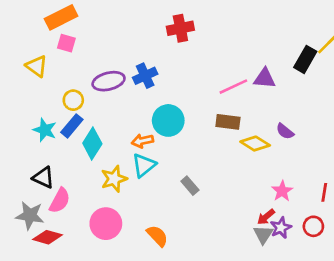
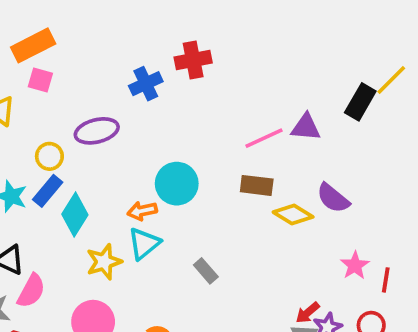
blue cross: (145, 76) -> (146, 84), moved
purple semicircle: (285, 131) -> (333, 198), size x1.4
pink star: (282, 191) -> (355, 265), moved

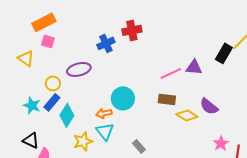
cyan triangle: (144, 244) -> (105, 131), turned -30

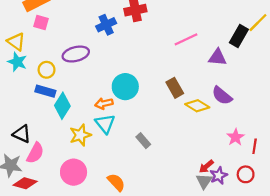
purple triangle: (194, 67) -> (217, 57), moved
pink line: (171, 73) -> (186, 39), moved
brown rectangle: (167, 99) -> (175, 88), turned 54
blue rectangle: (52, 102) -> (45, 91), turned 66
cyan star: (32, 105) -> (17, 62), moved

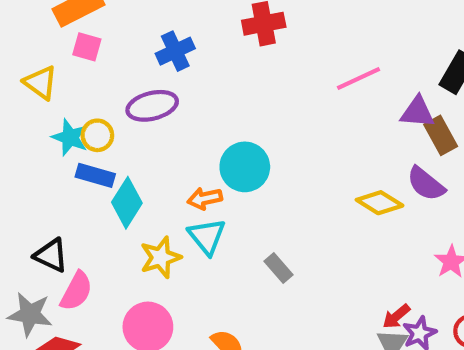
blue cross: (106, 25) -> (175, 51), moved
cyan star: (17, 62) -> (70, 137), moved
brown rectangle: (175, 88) -> (441, 135), moved

